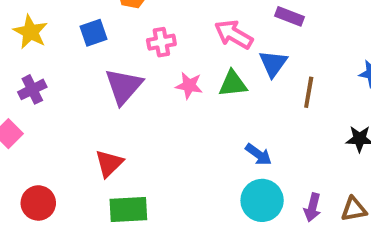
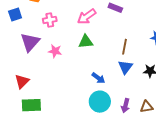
pink arrow: (234, 34) -> (87, 17), turned -66
blue triangle: (273, 64) -> (125, 67), moved
pink star: (189, 86) -> (55, 51), moved

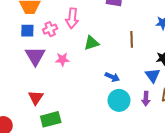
blue square: (15, 15) -> (27, 31), moved, turned 32
pink arrow: (87, 17) -> (72, 18), moved, turned -36
blue triangle: (125, 67) -> (153, 75), moved

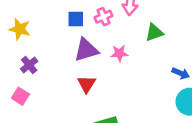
purple triangle: (35, 56) -> (86, 50), turned 45
red triangle: (36, 97) -> (87, 84), moved

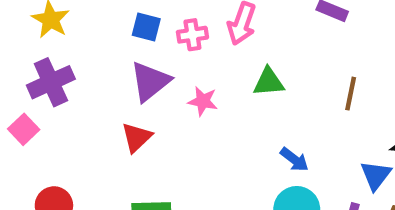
purple triangle: (86, 50) -> (150, 82), turned -36
purple cross: (29, 65) -> (51, 82), size x1.5

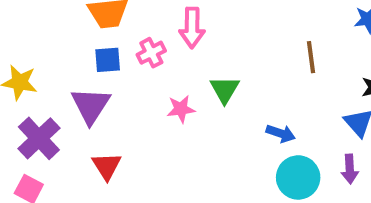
purple triangle: (150, 82) -> (91, 105), moved
green triangle: (269, 82) -> (225, 90), moved, turned -36
red triangle: (136, 137) -> (107, 166), moved

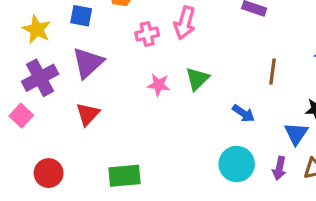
blue square: (108, 60) -> (81, 16), moved
blue arrow: (281, 133) -> (243, 113), moved

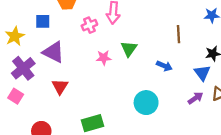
yellow star: (37, 29) -> (15, 36), turned 30
purple triangle: (88, 63) -> (53, 52), turned -40
cyan circle: (237, 164) -> (146, 103), moved
purple arrow: (279, 168) -> (195, 98), turned -126

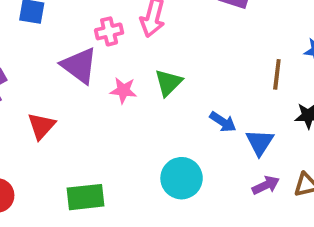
brown line: (178, 34) -> (277, 74), moved
purple triangle: (53, 52) -> (79, 66), moved
blue triangle: (202, 73) -> (260, 142), moved

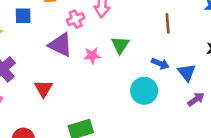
brown line: (277, 74) -> (168, 23), moved
cyan circle: (182, 178) -> (144, 91), moved

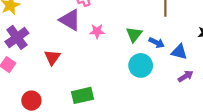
green triangle: (120, 45) -> (134, 34), moved
blue triangle: (187, 72) -> (179, 52), turned -42

